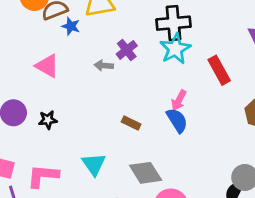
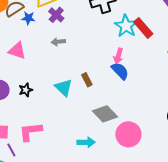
cyan star: (175, 49) -> (126, 26), moved
purple cross: (127, 50) -> (56, 15), moved
brown rectangle: (131, 123) -> (87, 80), turned 48
cyan triangle: (94, 164) -> (64, 87), moved

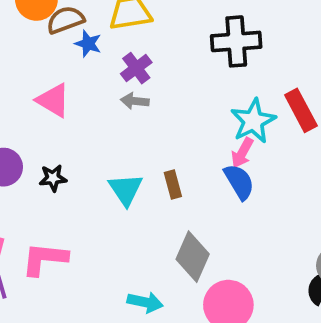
purple cross: (56, 15) -> (136, 68), moved
cyan star: (126, 26) -> (253, 121), moved
gray diamond: (105, 114) -> (193, 257), turned 55

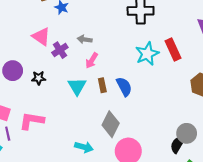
purple cross: (136, 68) -> (60, 50), moved
pink arrow: (242, 153) -> (92, 60), moved
blue semicircle: (239, 182) -> (124, 87), moved

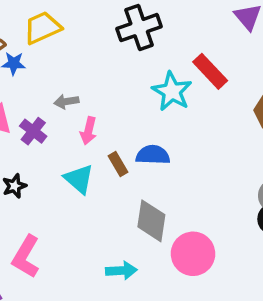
blue semicircle: (124, 87) -> (153, 155), turned -42
pink L-shape: (32, 121) -> (26, 257), turned -50

